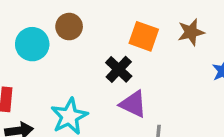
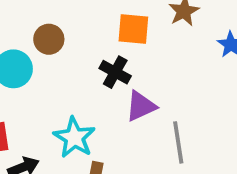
purple triangle: (133, 104) -> (141, 106), turned -36

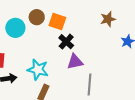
orange square: (133, 29) -> (57, 21), moved
cyan star: (74, 137) -> (38, 70), turned -30

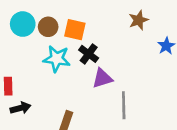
cyan circle: (15, 28) -> (23, 24), moved
cyan star: (38, 70) -> (57, 59), moved

